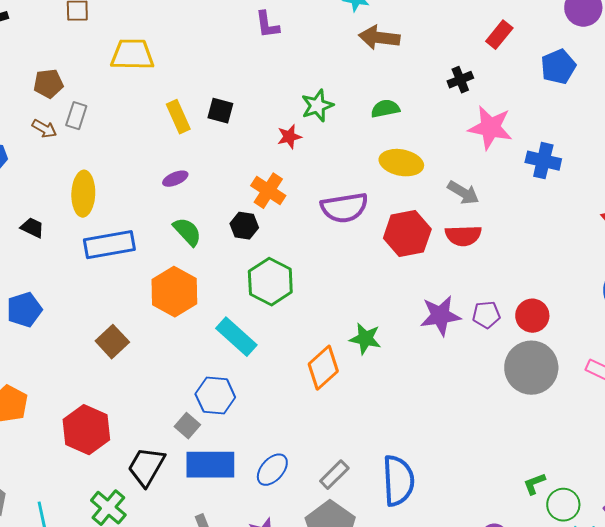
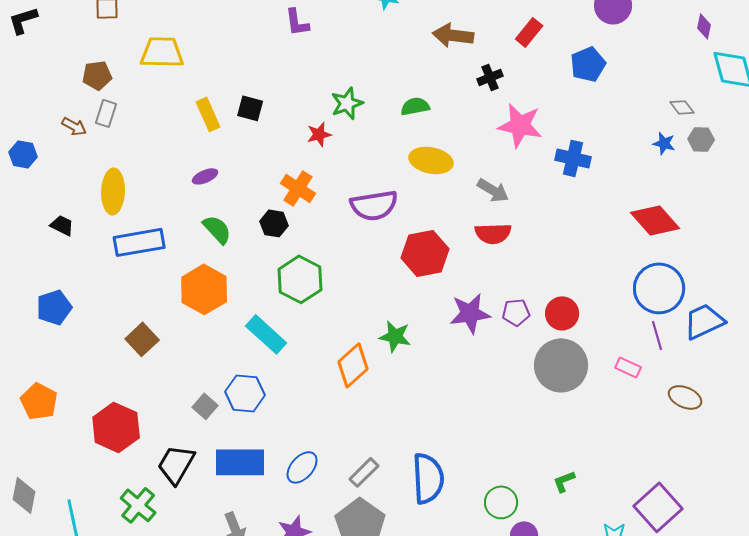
brown arrow: (379, 38) -> (453, 35), moved
brown pentagon: (48, 84) -> (97, 75), moved
red hexagon: (407, 234) -> (425, 253), moved
gray square: (187, 426) -> (205, 406), moved
green circle: (563, 505) -> (501, 502), moved

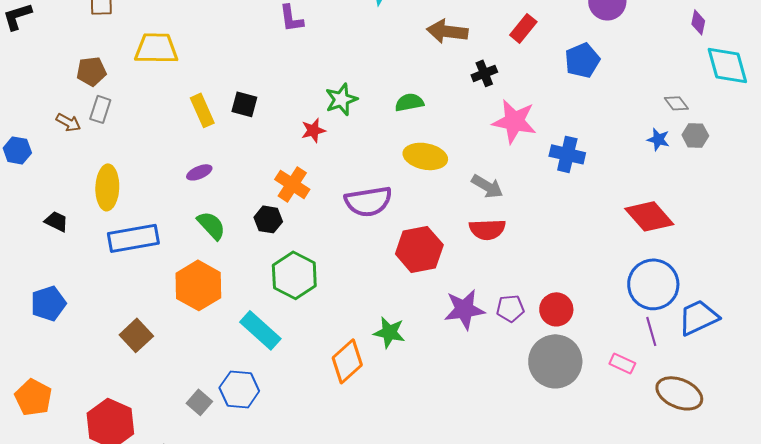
brown ellipse: (685, 397) -> (679, 393), size x1.4

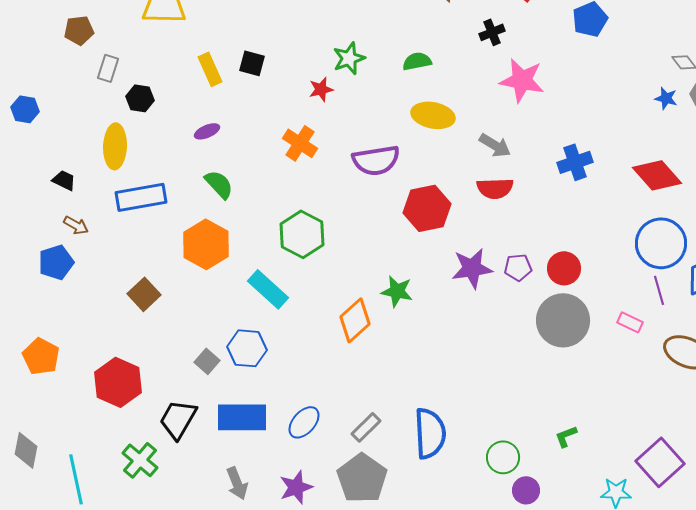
brown pentagon: (91, 71) -> (79, 30), moved
brown arrow: (68, 122) -> (76, 225), moved
blue cross: (567, 154) -> (575, 162), moved, turned -32
black hexagon: (268, 219) -> (140, 98), moved

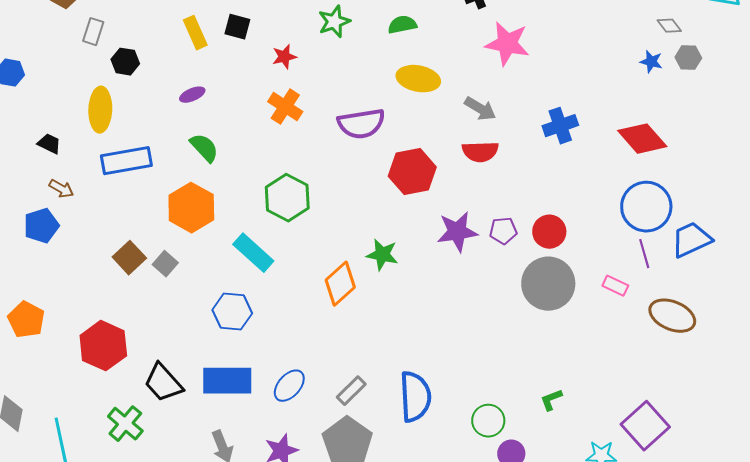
red star: (321, 89) -> (284, 57), moved
gray square: (207, 361) -> (165, 264), moved
black trapezoid: (178, 419) -> (163, 383), turned -72

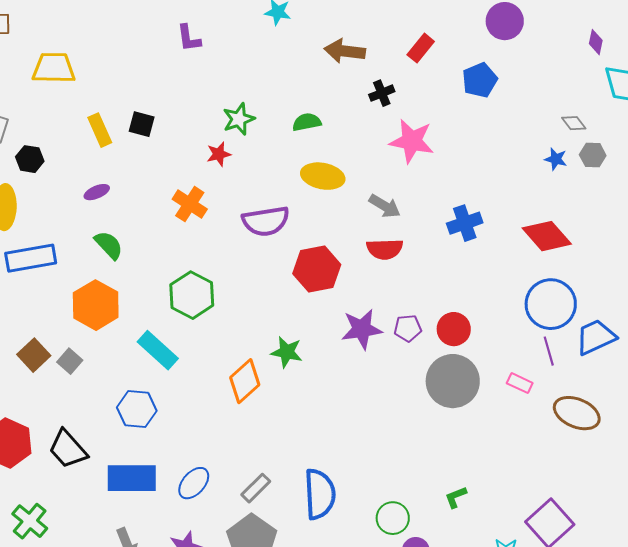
red star: (284, 57) -> (219, 154), moved
black trapezoid: (163, 383) -> (68, 449), moved

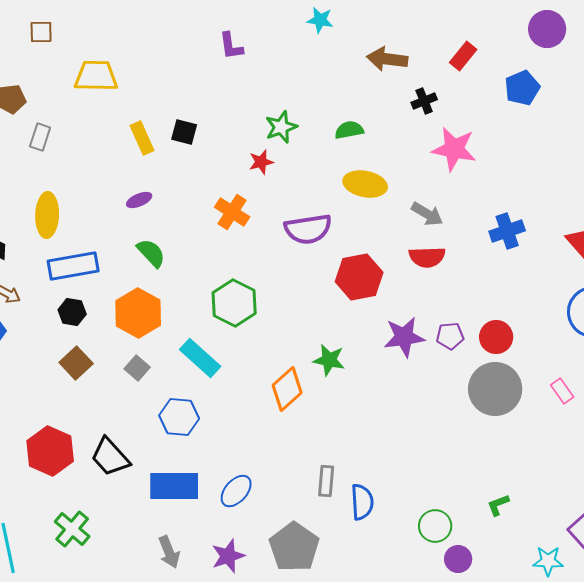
black hexagon: (30, 159) -> (72, 312), moved
gray square: (70, 361) -> (137, 368), moved
pink rectangle: (520, 383) -> (562, 391), turned 30
gray rectangle: (256, 488) -> (326, 481), moved, turned -40
blue semicircle: (320, 494) -> (362, 502), size x0.7

